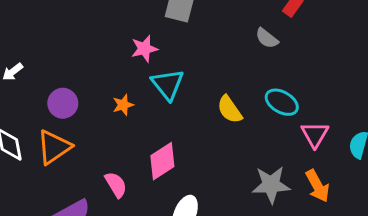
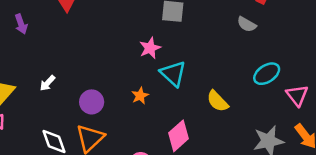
cyan ellipse: (282, 102) -> (267, 74), turned -55
yellow semicircle: (230, 109) -> (217, 101), moved

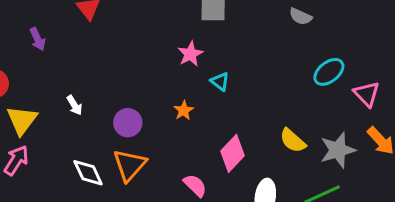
cyan triangle: (173, 74) -> (220, 81), size x0.6
white arrow: (47, 83) -> (74, 105), turned -70
yellow semicircle: (217, 101) -> (293, 141), moved

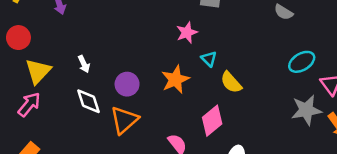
orange star: (184, 110) -> (175, 80), size x1.6
yellow semicircle: (293, 141) -> (231, 82), moved
gray star: (338, 150) -> (306, 110), moved
white diamond: (88, 173) -> (89, 101), moved

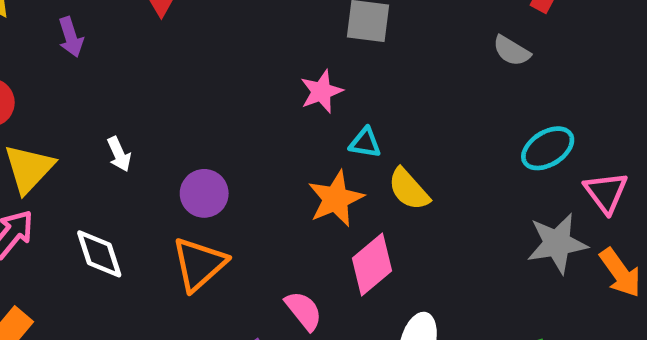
cyan triangle: (209, 59) -> (365, 143), turned -35
orange star: (175, 80) -> (336, 199), moved
white diamond: (89, 101) -> (99, 254), moved

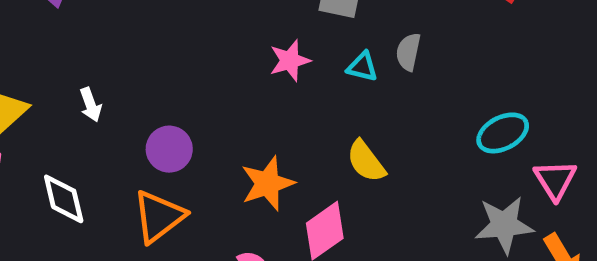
gray semicircle: (512, 51) -> (408, 52), moved, turned 66
cyan triangle: (365, 143) -> (362, 67), moved
orange star: (336, 199) -> (268, 183), moved

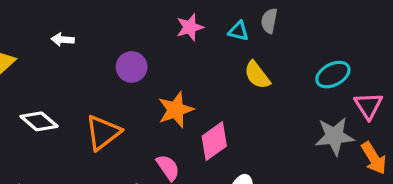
white arrow: (91, 105) -> (63, 40), moved, turned 115
purple circle: (169, 149) -> (132, 67), moved
yellow semicircle: (366, 161) -> (257, 75), moved
white diamond: (64, 199) -> (39, 121), turned -36

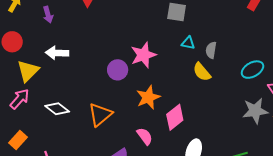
gray semicircle: (269, 21) -> (211, 50), moved
pink star: (190, 27) -> (143, 55), moved, size x1.4
white arrow: (63, 40) -> (57, 53), moved, size x1.5

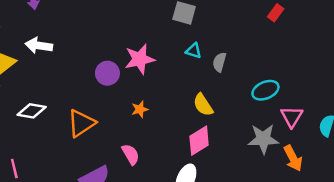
yellow semicircle: (202, 72) -> (203, 105), moved
orange star: (148, 97) -> (140, 109), size x0.6
white diamond: (57, 109) -> (32, 111), turned -35
pink diamond: (175, 117) -> (199, 141), moved

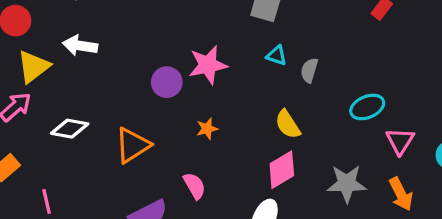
gray star: (263, 139) -> (347, 184), moved

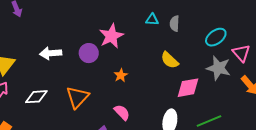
white arrow: (80, 46) -> (51, 53), moved
pink diamond: (282, 170) -> (188, 88), moved, turned 35
gray star: (347, 184) -> (218, 68), moved, turned 30

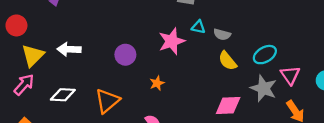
gray semicircle: (175, 24) -> (222, 34), turned -84
pink star: (111, 36) -> (172, 41), moved
white arrow: (51, 53) -> (69, 49), moved
yellow semicircle: (170, 60) -> (228, 61), moved

